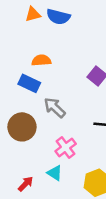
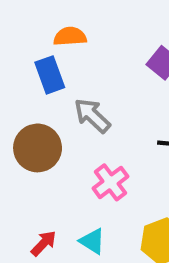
blue rectangle: (29, 83) -> (50, 75), turned 45
cyan triangle: (55, 173) -> (92, 241), moved

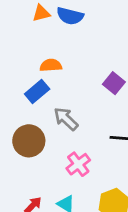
blue rectangle: (50, 75) -> (37, 91), turned 70

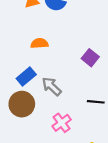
blue rectangle: (37, 91) -> (26, 76), moved

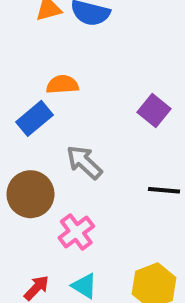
blue rectangle: (26, 76) -> (34, 118), moved
pink cross: (62, 123) -> (76, 232), moved

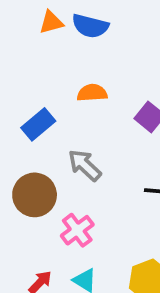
orange semicircle: (62, 85) -> (92, 93), moved

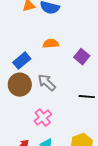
brown circle: (35, 195) -> (20, 85), moved

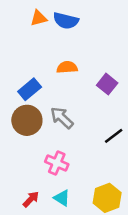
black line: (87, 97) -> (114, 136), turned -42
pink cross: (43, 118) -> (57, 163), turned -30

